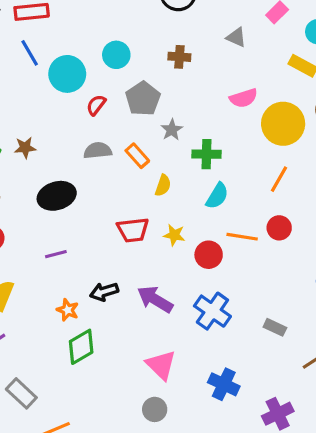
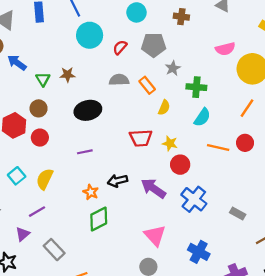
cyan circle: (67, 74) -> (90, 35), moved
gray pentagon: (143, 99) -> (154, 45), turned 30
red circle: (209, 255) -> (180, 165), moved

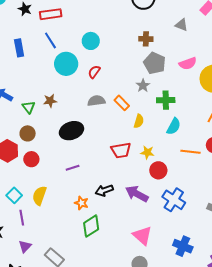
cyan circle: (136, 12) -> (91, 41), moved
gray pentagon: (154, 45) -> (155, 63), moved, turned 30
purple line: (37, 212) -> (22, 218), moved, turned -63

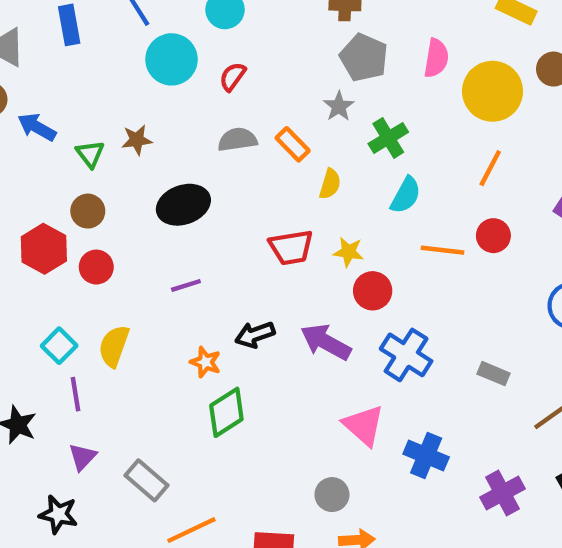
pink semicircle: (188, 63) -> (436, 58), turned -60
green cross: (166, 100) -> (388, 138), turned -30
pink triangle: (142, 235) -> (364, 425), moved

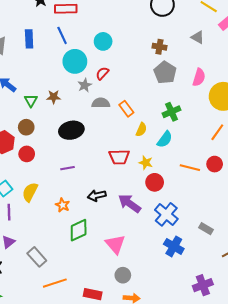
gray star: (339, 106) -> (85, 85), moved
cyan semicircle: (406, 195) -> (165, 139), moved
orange star: (205, 362) -> (63, 205), moved
pink triangle: (364, 425) -> (115, 244), moved
blue cross: (426, 456) -> (174, 246), moved

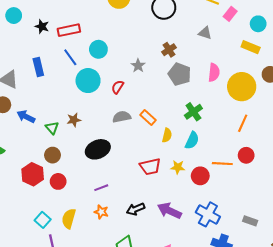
cyan circle: (103, 41) -> (98, 49), moved
brown cross: (159, 47) -> (169, 50), turned -32
gray star: (85, 85) -> (138, 66), moved
red circle: (155, 182) -> (200, 176), moved
orange star: (63, 205) -> (101, 212), moved

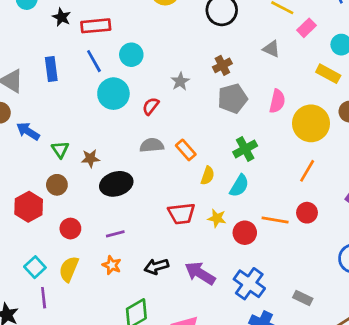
gray pentagon: (180, 74) -> (233, 98), turned 30
brown star: (74, 120) -> (90, 158), moved
red circle: (58, 181) -> (70, 229), moved

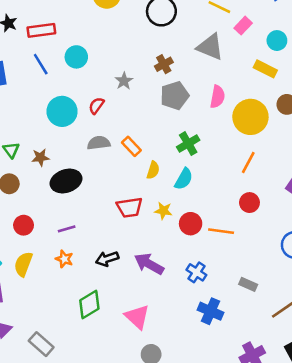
gray triangle: (271, 49) -> (210, 47), size x1.6
cyan circle: (113, 94) -> (62, 111), moved
orange line: (275, 220) -> (221, 231), moved
blue cross: (249, 284) -> (196, 272), size x0.7

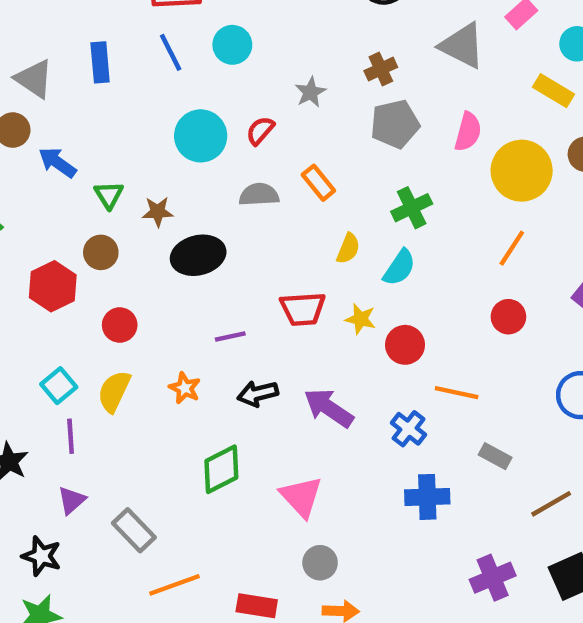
orange rectangle: (131, 146) -> (318, 183), moved
purple line: (67, 229) -> (230, 337), moved
orange line: (221, 231) -> (457, 393), moved
blue cross: (211, 311) -> (427, 497), turned -30

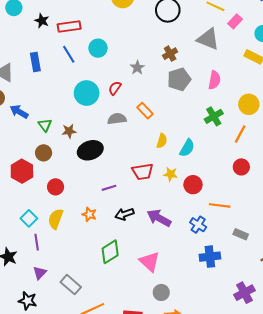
yellow circle: (522, 171) -> (249, 104), moved, size x0.7
green cross: (412, 208) -> (214, 116), moved

